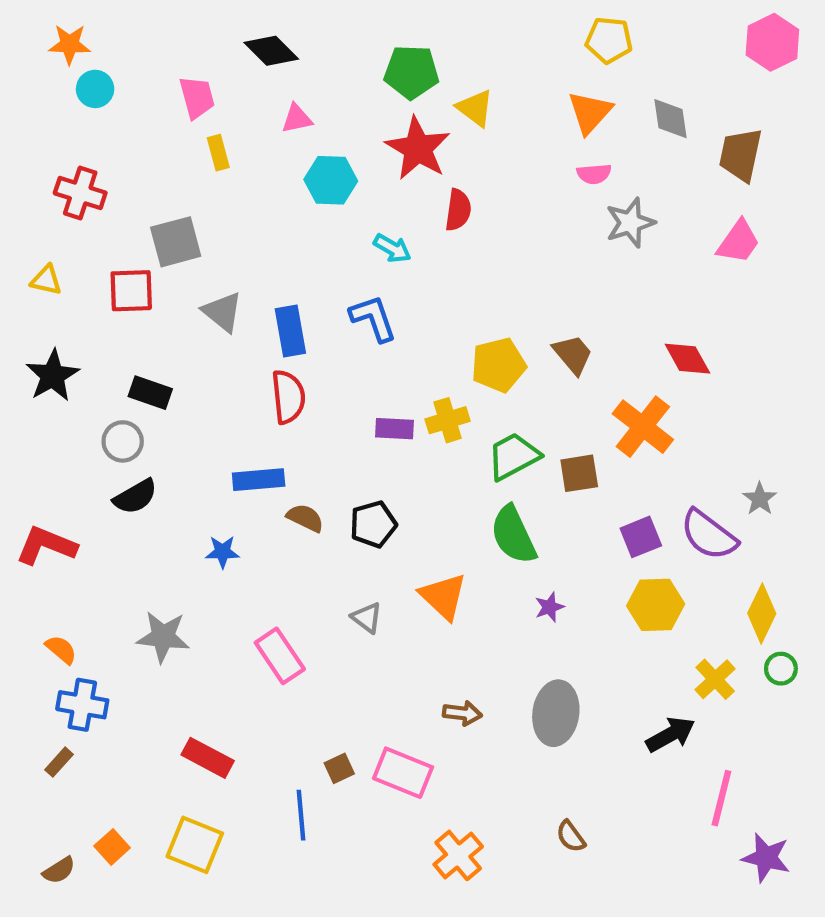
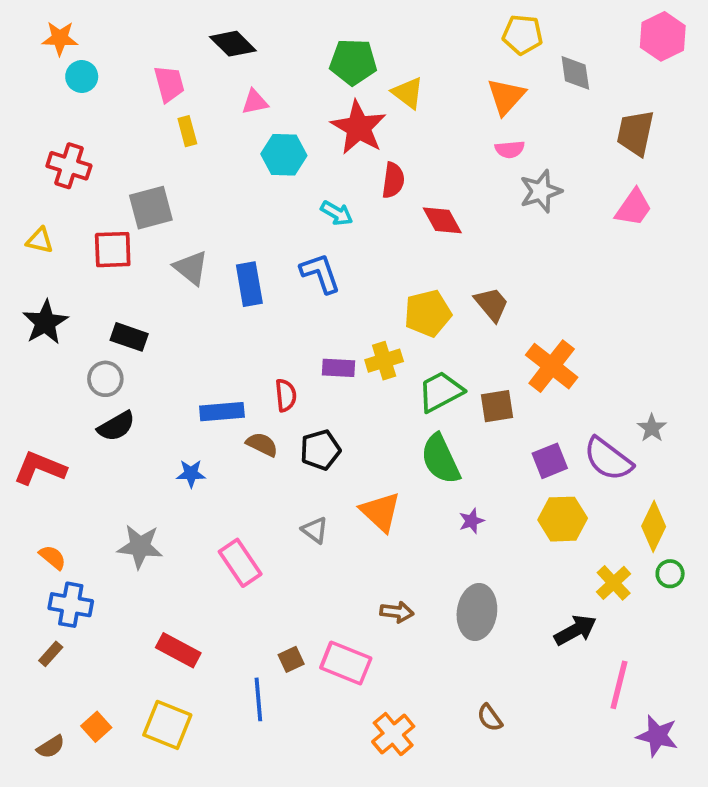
gray diamond: (670, 119) -> (575, 73), moved
red diamond: (687, 359) -> (442, 220), moved
red semicircle: (288, 397) -> (286, 395), moved, size x0.7

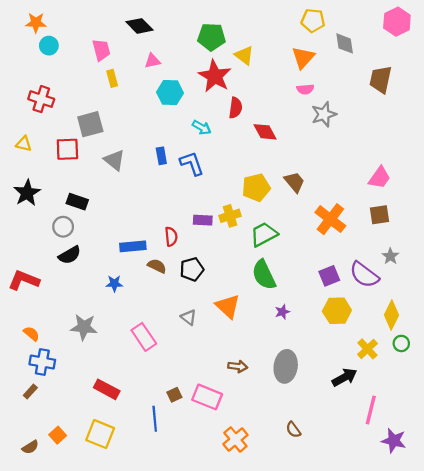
pink trapezoid: (634, 208) -> (379, 178), moved
blue rectangle: (249, 284) -> (161, 156), moved, size x0.7
brown square: (497, 406) -> (379, 215), moved

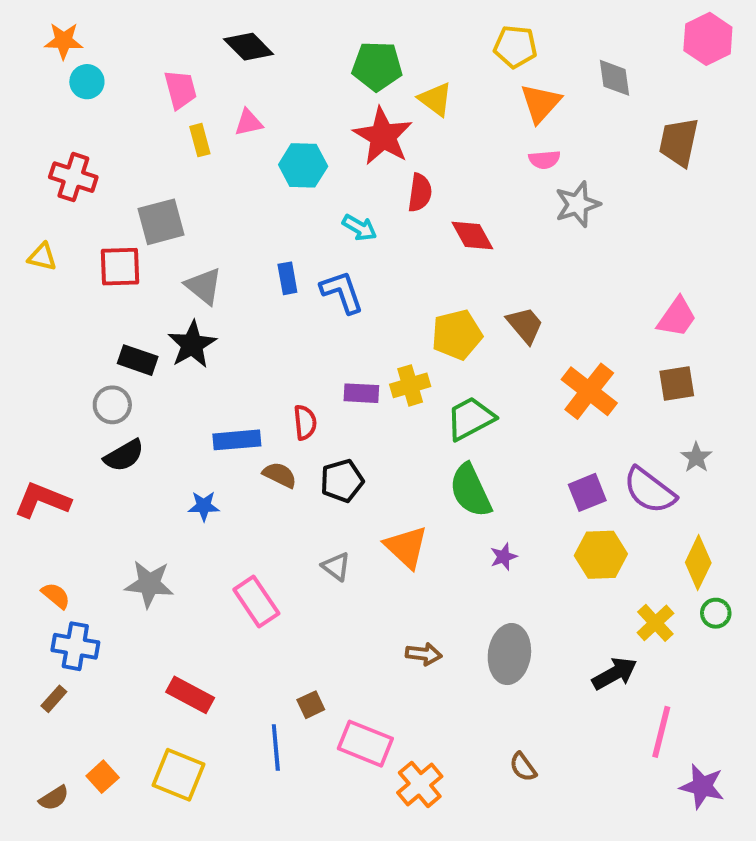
yellow pentagon: (313, 21) -> (515, 47), moved
pink triangle: (153, 61) -> (249, 123), moved
black star: (27, 193) -> (192, 345), moved
pink rectangle: (207, 397) -> (365, 744), moved

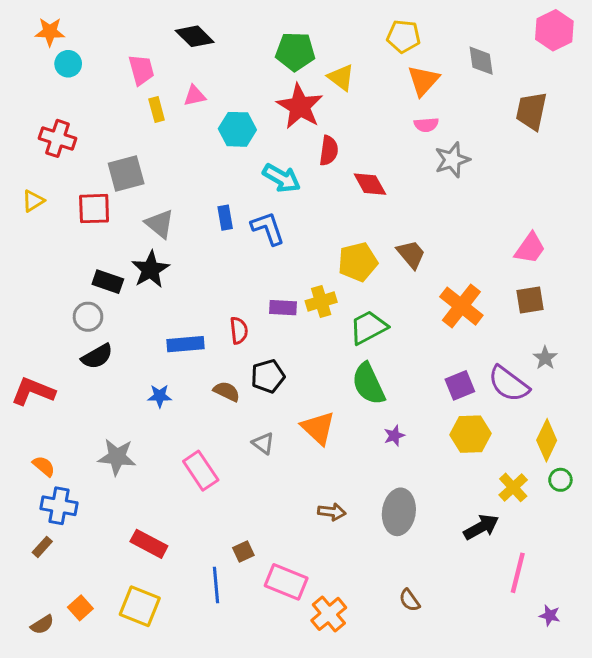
cyan arrow: (360, 228) -> (282, 178), size x1.4
yellow triangle: (42, 257) -> (33, 201), turned -45
brown semicircle: (280, 475) -> (227, 391), moved
purple star: (702, 786) -> (550, 615), size x0.6

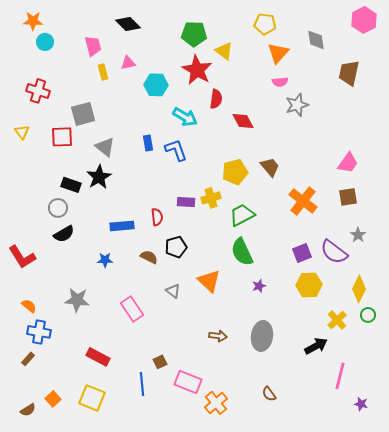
yellow triangle: (33, 201) -> (22, 132), turned -35
red L-shape: (33, 391) -> (22, 257), turned -144

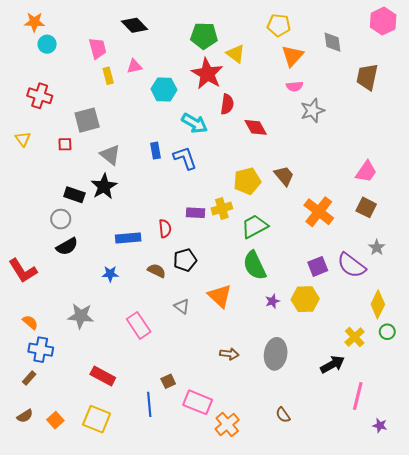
red square: (62, 137) -> (65, 144), size x0.6
brown square: (348, 197) -> (366, 207), turned 36
yellow hexagon: (309, 285) -> (305, 299), moved
brown semicircle: (28, 410) -> (25, 416), moved

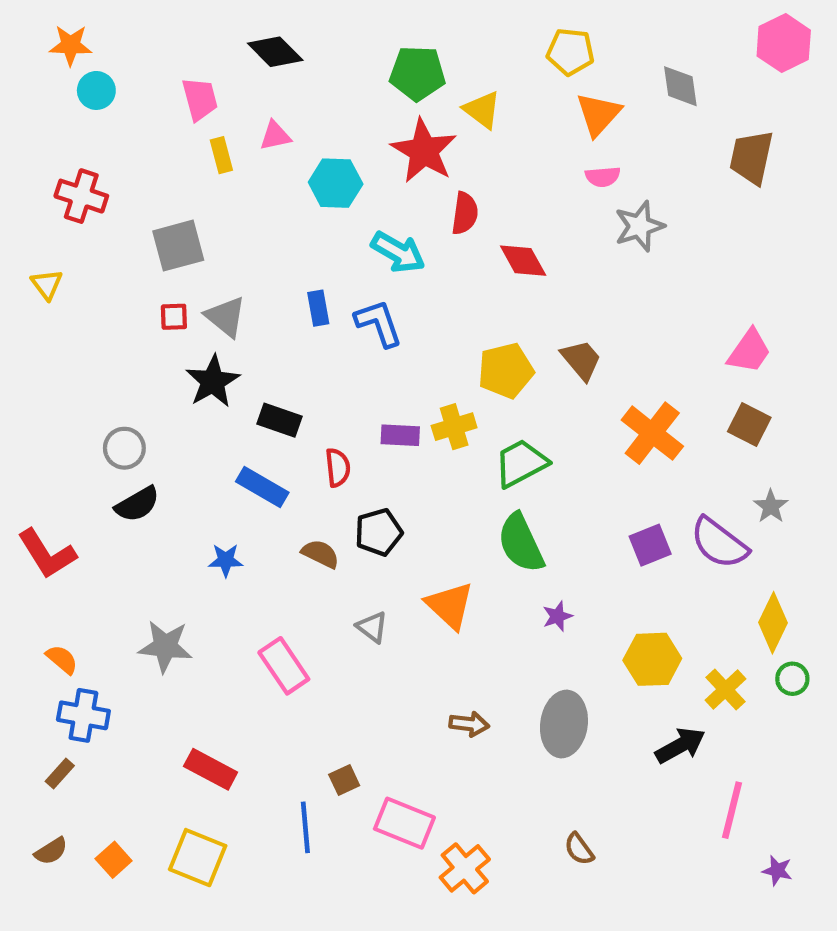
red square: (65, 144) -> (174, 317), moved
black rectangle: (74, 195) -> (280, 420), moved
blue rectangle: (128, 238) -> (262, 487), turned 35
yellow hexagon: (305, 299) -> (652, 659), moved

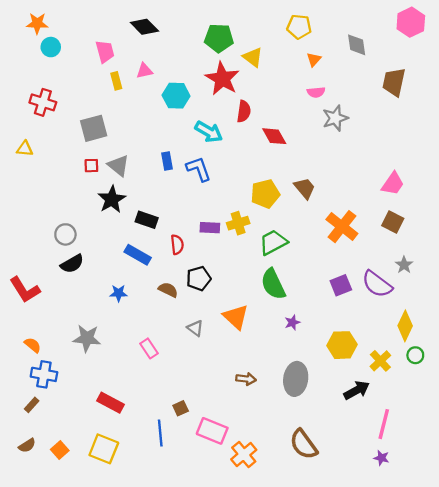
orange triangle: (598, 114) -> (314, 59), size x0.6
yellow triangle: (47, 284) -> (25, 149), turned -48
pink rectangle: (284, 666) -> (149, 348), size x0.7
brown semicircle: (579, 849) -> (304, 444), size x1.8
purple star: (777, 871) -> (381, 458), moved

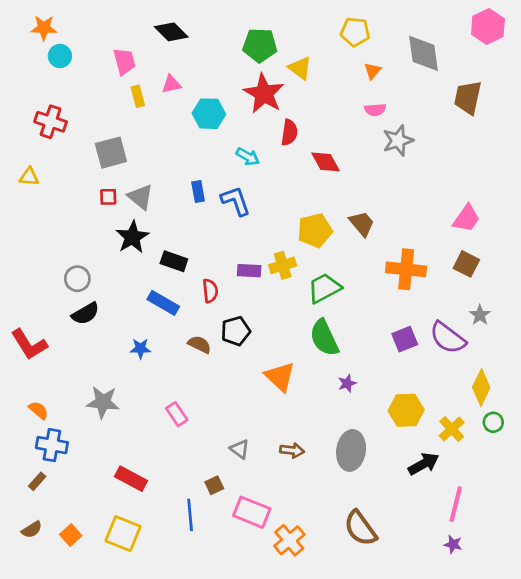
gray diamond: (357, 45) -> (424, 53), size x1.4
cyan arrow: (209, 132) -> (248, 157), size x0.7
orange cross: (342, 227) -> (406, 269), turned -32
gray triangle: (195, 328) -> (240, 449), moved

